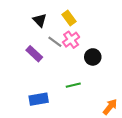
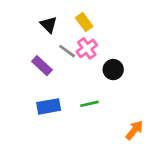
blue rectangle: (39, 99) -> (49, 106), moved

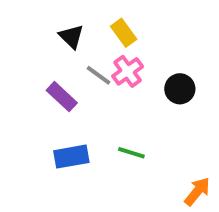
black circle: (113, 70) -> (180, 89), moved
green line: (89, 104) -> (131, 153), turned 30

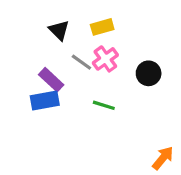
yellow rectangle: (124, 33) -> (102, 27), turned -70
green line: (131, 153) -> (104, 105), moved
blue rectangle: (71, 157) -> (45, 100), moved

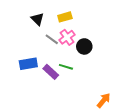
black circle: (149, 73) -> (84, 46), moved
purple rectangle: (51, 80) -> (51, 72), moved

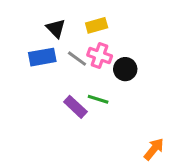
pink cross: (67, 37) -> (100, 56), turned -35
blue rectangle: (28, 64) -> (42, 57), moved

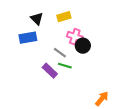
pink cross: (100, 56) -> (75, 37), moved
gray line: (77, 59) -> (60, 53), moved

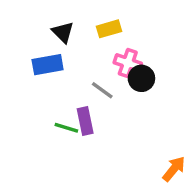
green line: (65, 66) -> (66, 128), moved
purple rectangle: (50, 71) -> (85, 121), turned 35

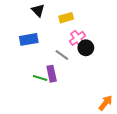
black triangle: (63, 32) -> (38, 10), moved
pink cross: (128, 63) -> (78, 38), turned 35

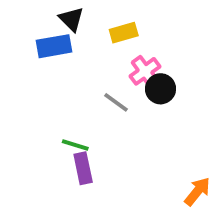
blue rectangle: (29, 39) -> (54, 46), moved
purple rectangle: (52, 74) -> (83, 168), moved

